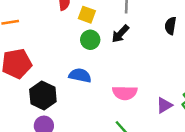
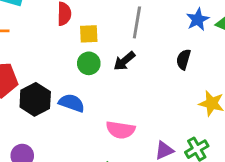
yellow square: (87, 15) -> (89, 34), turned -30
black hexagon: (43, 96) -> (35, 99), moved

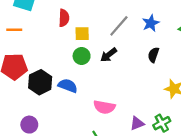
blue star: (198, 20) -> (151, 23), moved
gray line: (137, 22) -> (119, 26), turned 30

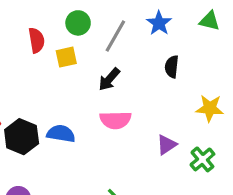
green circle: (82, 56) -> (78, 23), moved
pink semicircle: (104, 107) -> (115, 120), moved
purple triangle: (137, 123) -> (166, 145), moved

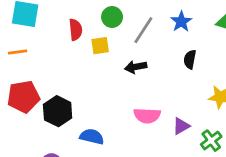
black arrow: (109, 79) -> (136, 67), turned 35
pink semicircle: (115, 120) -> (147, 116), moved
blue semicircle: (61, 134) -> (92, 137), moved

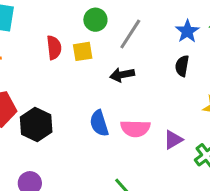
blue star: (181, 22) -> (187, 31), moved
red semicircle: (76, 30) -> (54, 48), moved
blue semicircle: (92, 137) -> (99, 123), moved, turned -120

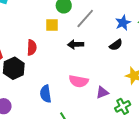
red semicircle: (54, 48) -> (32, 48), moved
black semicircle: (182, 66) -> (116, 45), turned -144
blue semicircle: (99, 123) -> (46, 94), moved

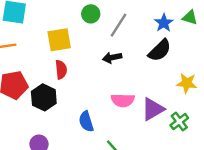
yellow square: (52, 25) -> (59, 40), moved, size x1.5
black semicircle: (116, 45) -> (160, 50), size x1.5
purple triangle: (102, 93) -> (153, 109), size x1.5

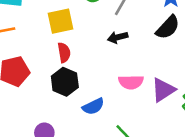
black hexagon: (44, 97) -> (65, 82), moved
blue semicircle: (86, 121) -> (93, 106), turned -96

